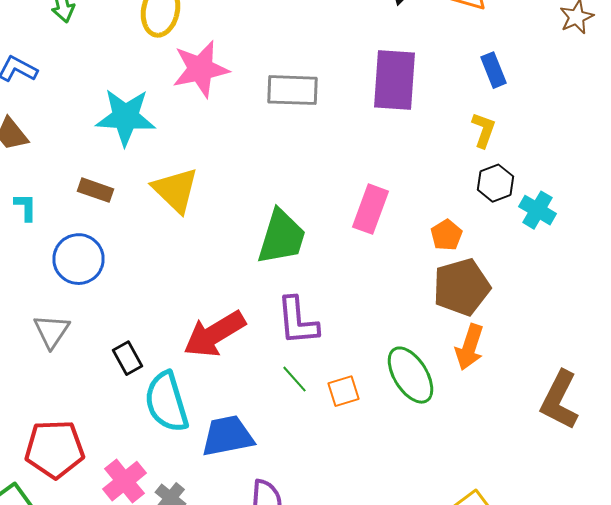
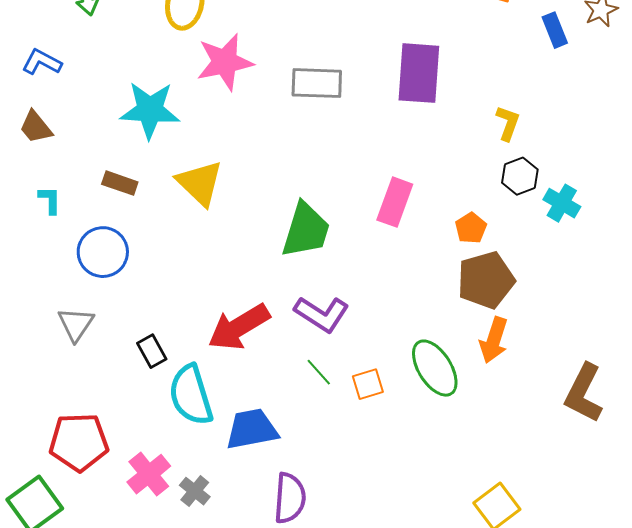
blue rectangle: (494, 70) -> (555, 30), moved
purple L-shape: (298, 321) -> (322, 314), turned -52

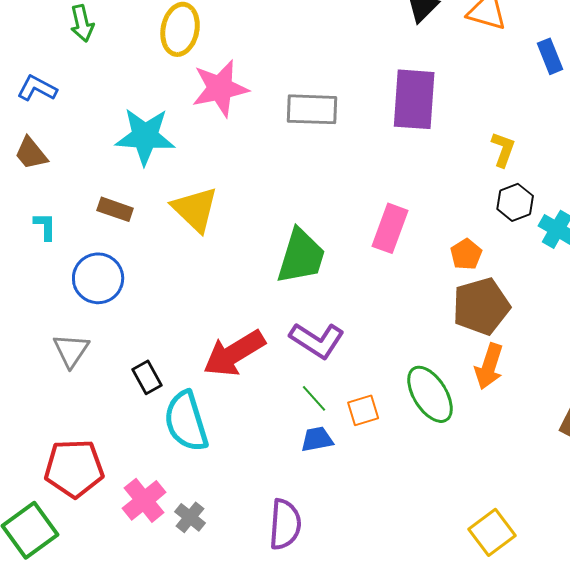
blue trapezoid: (252, 429) -> (317, 439), moved, size x0.6

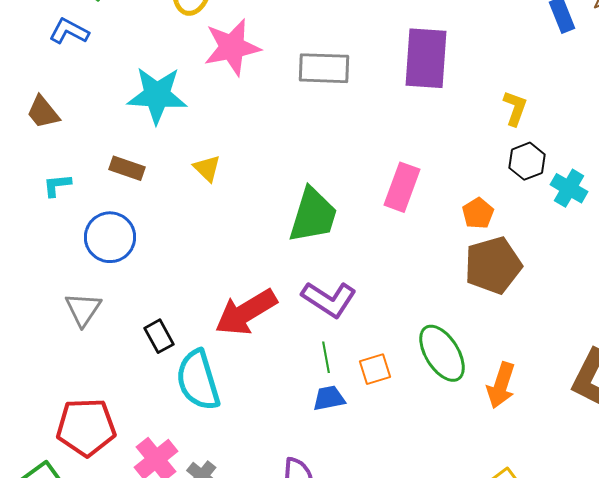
blue L-shape: (37, 88) -> (69, 31), moved
yellow triangle: (195, 209) -> (207, 168), size x0.6
cyan L-shape: (45, 226) -> (57, 185), turned -96
orange arrow: (489, 366) -> (501, 385), moved
green line: (314, 398) -> (326, 357), turned 32

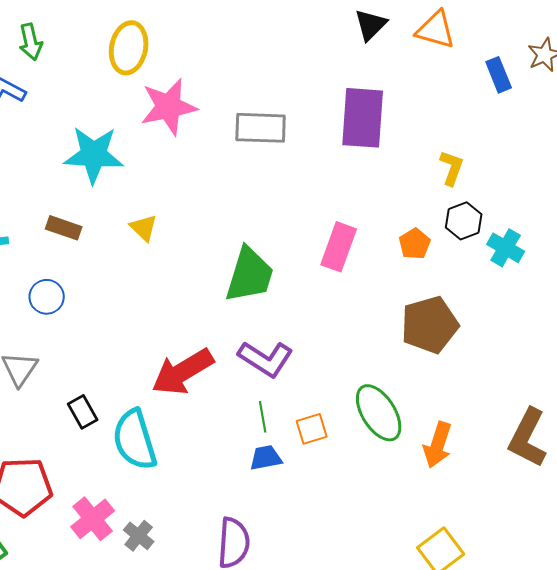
orange pentagon: (478, 213) -> (415, 244), moved
blue circle: (110, 237) -> (47, 297), size x0.7
black rectangle: (159, 336) -> (83, 412), moved

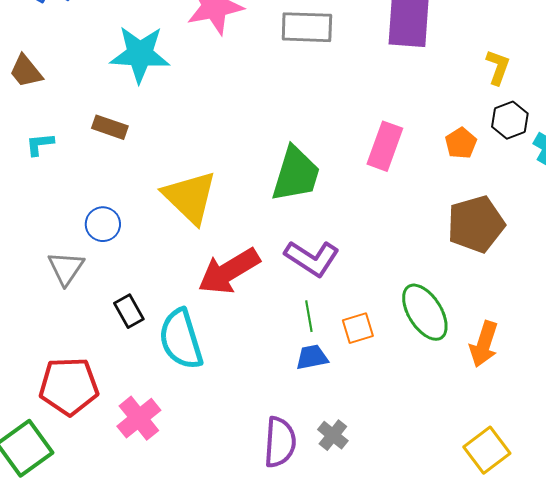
yellow triangle: (144, 228) -> (190, 197), moved, size x2.0
blue circle: (47, 297) -> (103, 224), moved
gray cross: (139, 536) -> (333, 435), moved

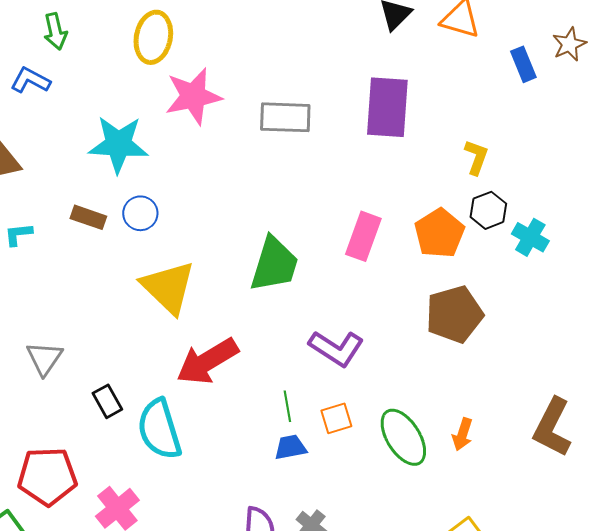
orange pentagon: (461, 143) -> (439, 233), size x1.6
blue circle: (103, 224) -> (140, 213), moved
purple L-shape: (312, 258) -> (336, 348), moved
green ellipse: (425, 312) -> (403, 437), moved
orange arrow: (484, 344) -> (462, 434), size x0.7

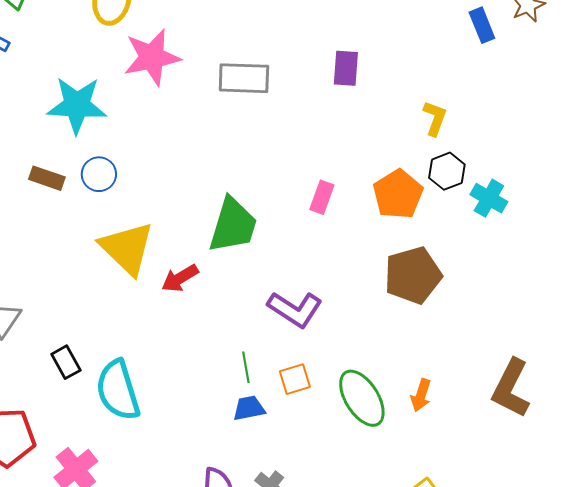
purple rectangle: (387, 107) -> (346, 68), size x0.6
pink rectangle: (363, 236) -> (322, 197), size x0.7
red arrow: (207, 361) -> (180, 278), moved, size x0.6

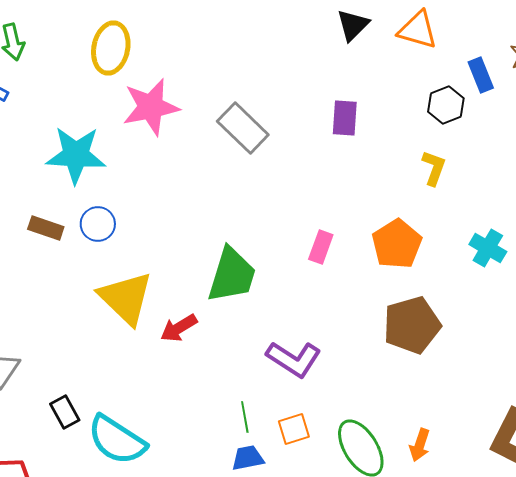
gray rectangle: (244, 78) -> (243, 128), turned 42
black hexagon: (447, 171) -> (446, 105), moved
cyan semicircle: (118, 390) -> (117, 440), turned -40

